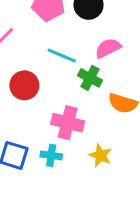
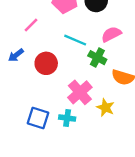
pink cross: (68, 123) -> (80, 92), turned 35
yellow star: (100, 155) -> (105, 108), moved

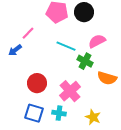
blue arrow: (16, 55) -> (15, 50), moved
red circle: (46, 63) -> (37, 83), moved
yellow star: (105, 108) -> (93, 117), moved

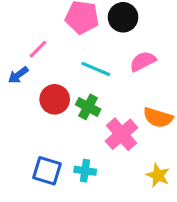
green cross: (85, 61) -> (88, 107), moved
red circle: (37, 83) -> (55, 99), moved
pink cross: (70, 91) -> (122, 134), moved
yellow star: (93, 117) -> (158, 175), moved

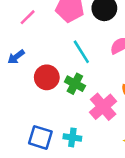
pink line: (38, 49) -> (28, 17), moved
cyan line: (96, 69) -> (81, 52), turned 35

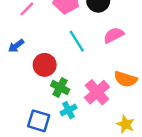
green cross: (75, 84) -> (60, 87), moved
cyan cross: (72, 137) -> (68, 110), moved, turned -35

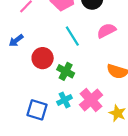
green cross: (60, 87) -> (66, 71), moved
pink cross: (97, 92) -> (91, 100), moved

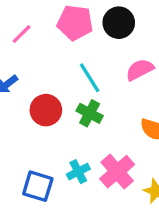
green cross: (66, 71) -> (90, 113), moved

